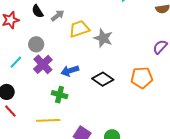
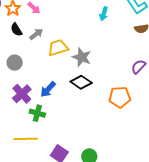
purple cross: (43, 64) -> (22, 94), moved
blue arrow: (70, 71) -> (48, 89), turned -30
black diamond: (103, 79) -> (81, 82), moved

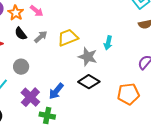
cyan arrow: (104, 14) -> (108, 43), moved
yellow trapezoid: (58, 48) -> (68, 38), moved

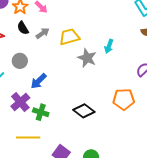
black diamond: (89, 82) -> (84, 111), moved
blue arrow: (56, 91) -> (39, 81), moved
purple cross: (30, 97) -> (20, 102), moved

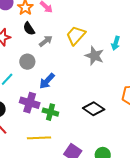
gray arrow: (43, 33) -> (46, 41), moved
yellow trapezoid: (69, 37) -> (76, 35), turned -30
purple cross: (20, 102) -> (30, 103), turned -30

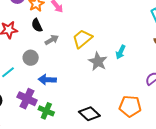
blue arrow: (47, 81) -> (47, 80), turned 42

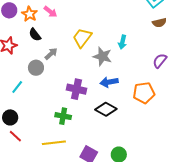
gray arrow: (52, 40) -> (51, 54), moved
blue arrow: (47, 80) -> (109, 82), moved
purple cross: (27, 99) -> (76, 89), moved

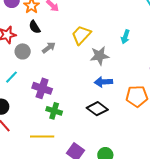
cyan arrow: (123, 42) -> (125, 37), moved
gray star: (102, 56) -> (99, 56), turned -30
gray circle: (36, 68) -> (23, 51), moved
purple cross: (76, 89) -> (42, 88), moved

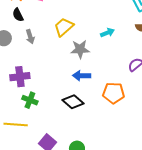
cyan arrow: (125, 37) -> (107, 33), turned -136
gray arrow: (49, 48) -> (30, 37), turned 104
purple cross: (42, 88) -> (20, 77), turned -30

